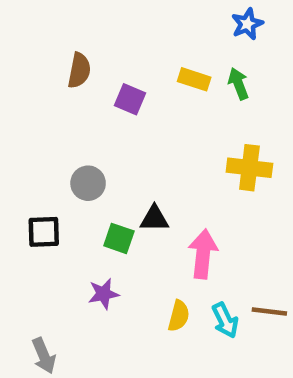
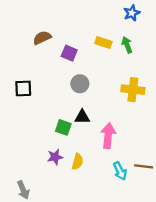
brown semicircle: (79, 70) -> (42, 38), turned -126
gray circle: (88, 183) -> (80, 84), moved
black square: (44, 232) -> (23, 88), moved
yellow semicircle: (179, 316) -> (77, 162), moved

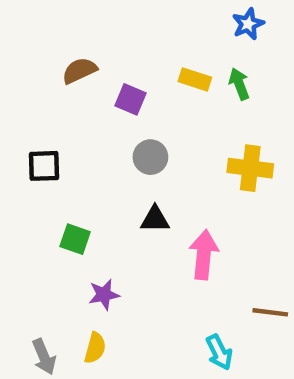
green square: (63, 127) -> (75, 239), moved
yellow semicircle: (77, 162) -> (95, 348), moved
cyan arrow: (120, 171) -> (219, 352), moved

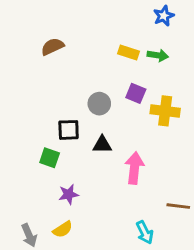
green arrow: (239, 84) -> (158, 55), turned 120
purple square: (130, 99) -> (136, 93), moved
black square: (44, 166) -> (69, 130), moved
yellow semicircle: (95, 348) -> (63, 229), turned 42

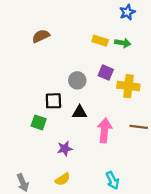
purple star: (69, 194) -> (65, 149), moved
brown line: (178, 206) -> (139, 127), moved
yellow semicircle: (63, 229) -> (62, 179), moved

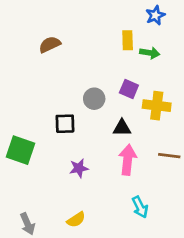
yellow rectangle: (100, 41) -> (128, 40), moved, turned 70
black triangle: (80, 112) -> (122, 128), moved
green square: (39, 122) -> (21, 150), moved, size x1.5
purple star: (65, 149) -> (79, 168), moved
cyan arrow: (113, 180) -> (140, 207), moved

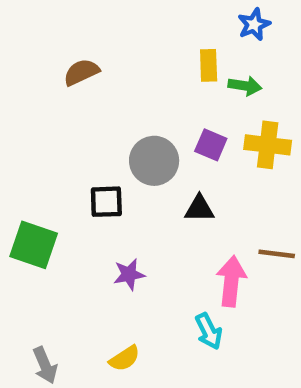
gray circle: (94, 99) -> (154, 161), size x1.4
yellow cross: (157, 106) -> (268, 145), moved
pink arrow: (128, 160) -> (231, 281), moved
cyan arrow: (140, 207) -> (209, 331), moved

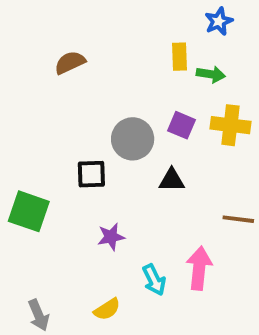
pink arrow: (231, 281) -> (199, 268), moved
cyan arrow: (209, 331) -> (154, 280), moved

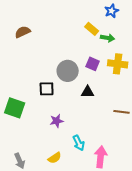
yellow rectangle: (180, 57) -> (92, 29), turned -48
brown semicircle: (70, 62) -> (23, 32), moved
pink arrow: (199, 268) -> (101, 157), moved

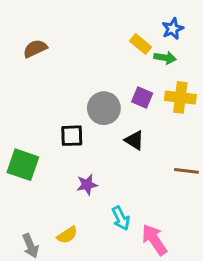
blue star: (112, 11) -> (173, 29), moved
black triangle: (88, 92) -> (134, 140), turned 32
pink arrow: (101, 157) -> (154, 240), turned -40
yellow semicircle: (55, 158) -> (67, 235), moved

